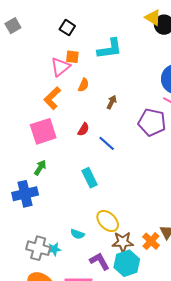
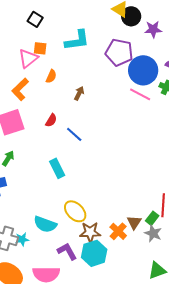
purple pentagon: (152, 122) -> (119, 52), moved
cyan semicircle: (77, 234) -> (45, 224), size x1.6

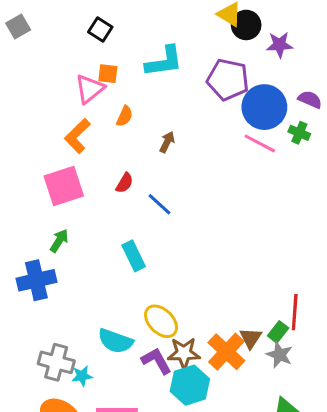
orange cross: (118, 231) -> (226, 352), size x1.4
cyan star: (22, 239) -> (82, 376), moved
purple L-shape: (67, 251) -> (156, 361), moved

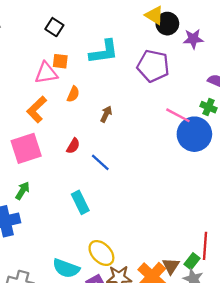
pink triangle: (90, 89) -> (46, 73), turned 30
blue circle: (264, 107) -> (194, 134), moved

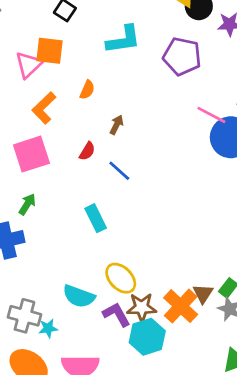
orange square: (60, 61) -> (50, 51), moved, size x1.5
pink triangle: (46, 73) -> (29, 65), moved, turned -35
brown arrow: (106, 114) -> (117, 125), moved

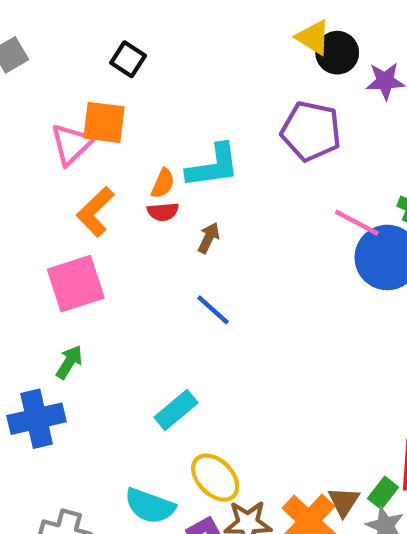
cyan L-shape: (123, 40) -> (213, 166), moved
red semicircle: (87, 151) -> (163, 212), moved, turned 54
cyan rectangle: (96, 218) -> (176, 410), moved, turned 76

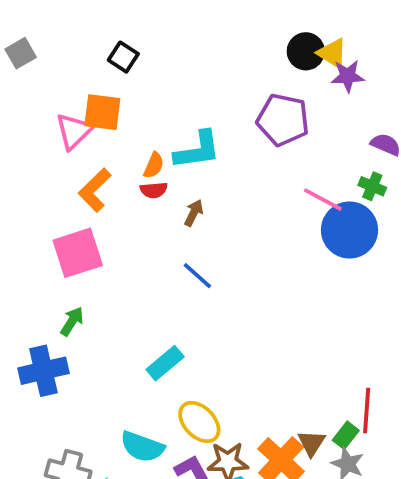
yellow triangle: (313, 37) -> (332, 53), moved

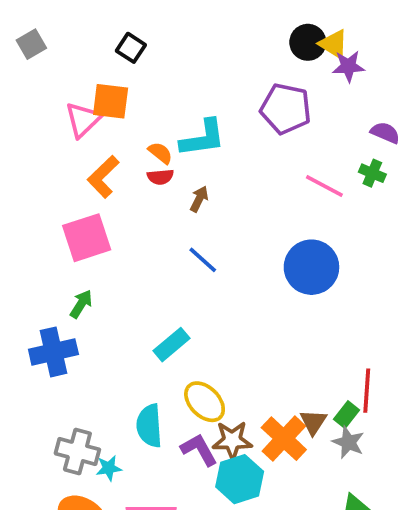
orange semicircle: (154, 165) -> (160, 153), turned -75
blue circle: (350, 230) -> (311, 267), moved
cyan semicircle: (142, 447) -> (149, 426), turned 66

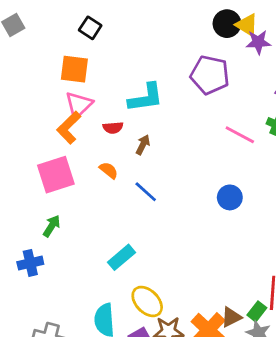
pink triangle: (83, 120) -> (79, 105), moved
orange semicircle: (160, 153) -> (109, 170), moved
blue circle: (311, 267) -> (230, 197), size x0.6
blue cross: (53, 352) -> (30, 263), size x0.7
brown triangle: (313, 422) -> (231, 317), turned 30

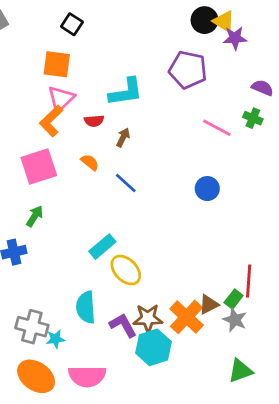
yellow ellipse: (147, 301) -> (126, 270), moved

